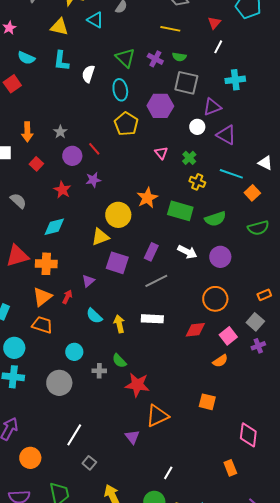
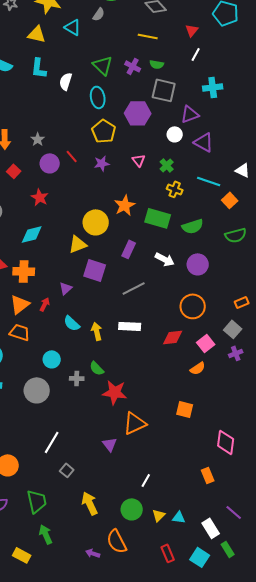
purple star: (93, 180) -> (102, 163), moved
purple rectangle: (151, 252) -> (129, 249), moved

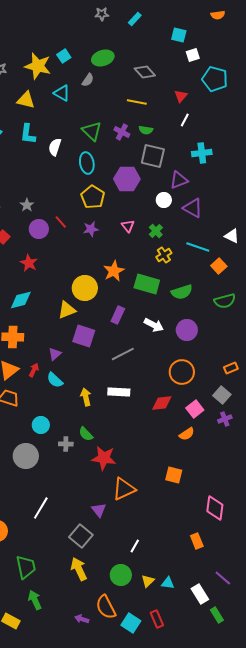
yellow cross: (175, 189) -> (164, 255), turned 35
cyan semicircle: (72, 323) -> (55, 380), moved
gray square: (67, 470) -> (81, 536), moved, size x1.6
cyan square: (200, 557) -> (131, 623), moved

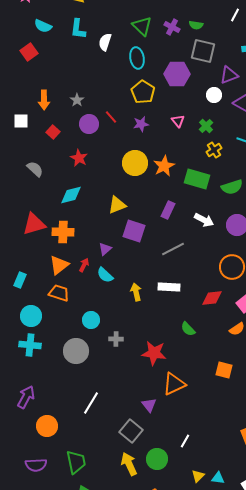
yellow circle: (85, 288) -> (135, 163), moved
green semicircle: (86, 434) -> (188, 329), moved
green circle: (121, 575) -> (157, 459), moved

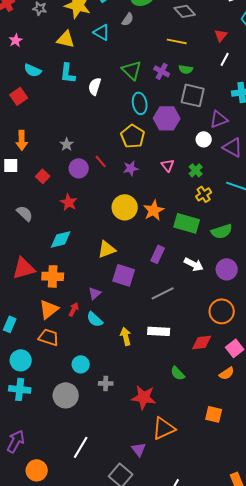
cyan ellipse: (137, 58) -> (140, 103), moved
orange arrow: (44, 100) -> (22, 140), moved

